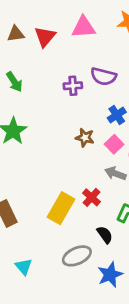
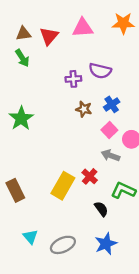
green arrow: (14, 82) -> (22, 58), moved
brown star: (85, 138) -> (84, 109), moved
gray ellipse: (77, 256) -> (63, 245), moved

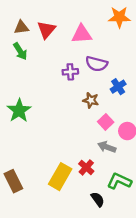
pink triangle: (83, 28) -> (82, 34), moved
blue cross: (112, 104) -> (118, 87), moved
brown star: (84, 109) -> (91, 100), moved

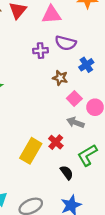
green L-shape: (119, 181) -> (87, 155), turned -55

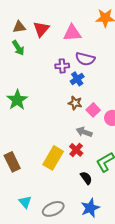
blue cross: (86, 65) -> (77, 79), moved
brown star: (60, 78) -> (75, 103), moved
gray arrow: (75, 122) -> (84, 132), moved

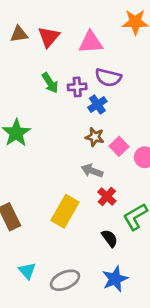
green arrow: (18, 48) -> (50, 83), moved
gray arrow: (84, 132) -> (92, 171), moved
red cross: (76, 150) -> (107, 196), moved

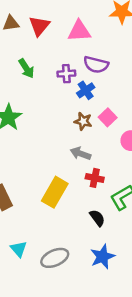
green arrow: (50, 83) -> (26, 68), moved
pink square: (119, 146) -> (108, 117), moved
red cross: (107, 196) -> (95, 178), turned -30

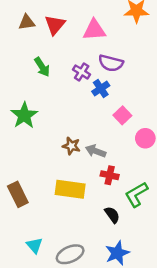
purple cross: (66, 74) -> (82, 72), turned 36
brown star: (83, 121) -> (71, 146), moved
yellow rectangle: (55, 192) -> (70, 189), turned 68

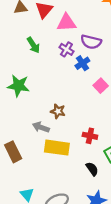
pink triangle: (94, 30) -> (66, 23), moved
green star: (24, 115) -> (18, 86), turned -30
gray arrow: (96, 151) -> (41, 127), moved

